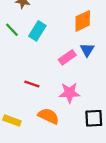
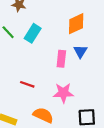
pink rectangle: (67, 57) -> (61, 59), turned -49

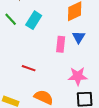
pink star: (63, 93) -> (78, 76), moved

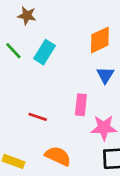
pink rectangle: (61, 44) -> (81, 105), moved

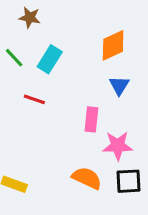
red line: (38, 117) -> (34, 99), moved
orange semicircle: (58, 156) -> (87, 178), moved

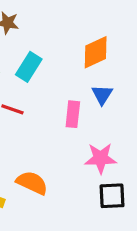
pink rectangle: (91, 119) -> (73, 114), moved
orange semicircle: (87, 178) -> (32, 183), moved

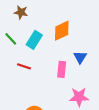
orange diamond: (96, 52) -> (62, 31), moved

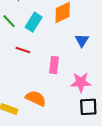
pink rectangle: (62, 69) -> (54, 65), moved

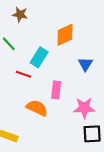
cyan rectangle: (34, 22) -> (39, 57), moved
orange semicircle: (36, 98) -> (37, 108), moved

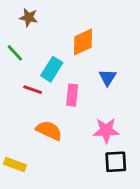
pink rectangle: (56, 90) -> (72, 95), moved

